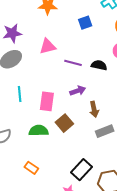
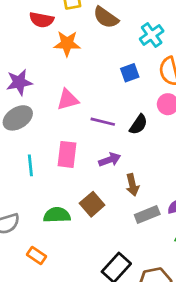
blue square: (85, 23) -> (130, 73), moved
black semicircle: (99, 65) -> (138, 124), turned 112
pink rectangle: (47, 101) -> (67, 154), moved
orange rectangle: (31, 168) -> (36, 255), moved

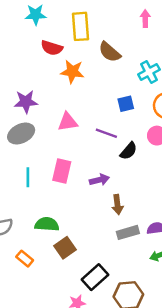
purple line: (103, 122) -> (106, 133), moved
brown square: (92, 204) -> (65, 248), moved

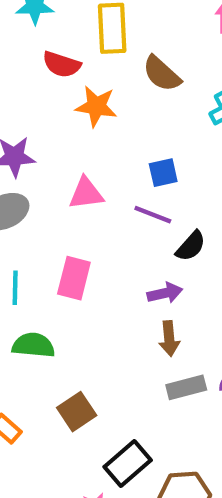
blue square: (126, 104) -> (163, 173), moved
purple arrow: (99, 180) -> (165, 293), moved
green semicircle: (47, 224) -> (33, 345), moved

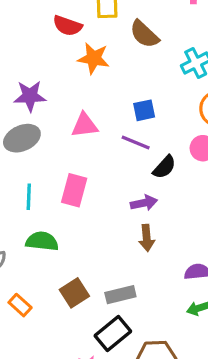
gray rectangle: (186, 387) -> (120, 295), moved

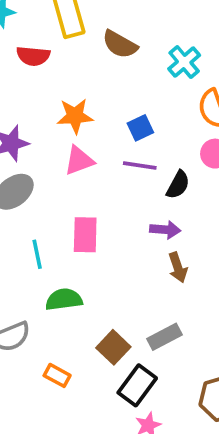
orange star: (94, 58) -> (75, 116), moved
purple arrow: (144, 203) -> (165, 230), turned 30
black rectangle: (113, 333) -> (137, 385), moved

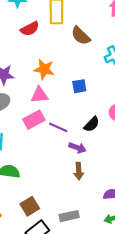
red semicircle: (33, 56) -> (30, 29), turned -48
purple line: (140, 166) -> (58, 127), moved
pink rectangle: (85, 235) -> (34, 120), moved, turned 45
gray rectangle: (164, 337) -> (69, 216), moved

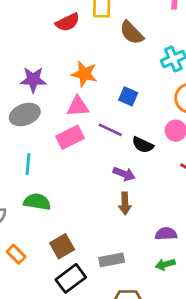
blue square: (79, 86) -> (128, 96), turned 32
black semicircle: (92, 124) -> (143, 145), turned 70
purple line: (58, 127) -> (110, 130), moved

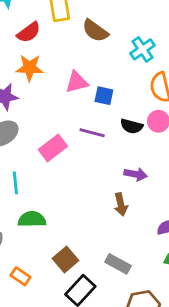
orange star: (84, 74) -> (30, 68), moved
pink triangle: (78, 106) -> (77, 82), moved
black semicircle: (143, 145) -> (132, 126), moved
purple arrow: (124, 174) -> (136, 174), moved
gray rectangle: (112, 260) -> (118, 264), turned 50

